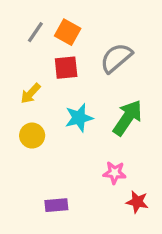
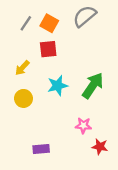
gray semicircle: (116, 58) -> (85, 16), moved

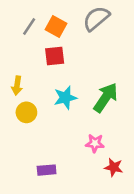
yellow arrow: (22, 68) -> (17, 86), moved, turned -35

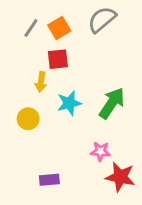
orange square: (56, 27) -> (59, 28), turned 30
yellow arrow: (17, 86) -> (41, 82), moved
red star: (114, 167) -> (120, 177), size x1.5

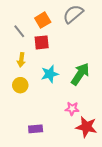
gray line: (31, 28) -> (19, 31), moved, turned -72
yellow arrow: (41, 82) -> (21, 60), moved

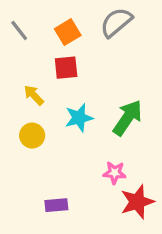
gray line: (19, 31) -> (19, 30), moved
yellow arrow: (21, 60) -> (34, 95), turned 128
red star: (86, 127) -> (137, 202), turned -30

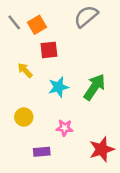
orange square: (68, 32) -> (37, 25), moved
yellow circle: (32, 136) -> (24, 117), moved
pink star: (115, 173) -> (65, 128), moved

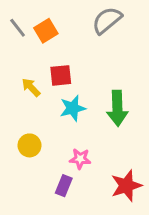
red square: (49, 50) -> (61, 75), moved
green arrow: (94, 87) -> (117, 108), turned 144
purple rectangle: (42, 152) -> (64, 186), moved, turned -63

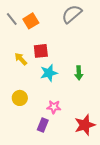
green arrow: (117, 108) -> (79, 73), size x0.6

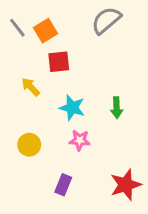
red square: (41, 51) -> (59, 62), moved
cyan star: (49, 73) -> (72, 108), turned 30
pink star: (54, 107) -> (80, 140), moved

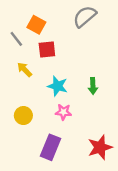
gray line: (17, 28) -> (16, 39), moved
orange square: (46, 31) -> (36, 25), turned -30
purple rectangle: (63, 185) -> (50, 147), size x1.5

